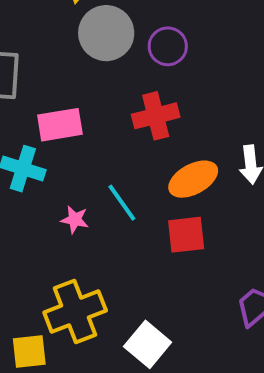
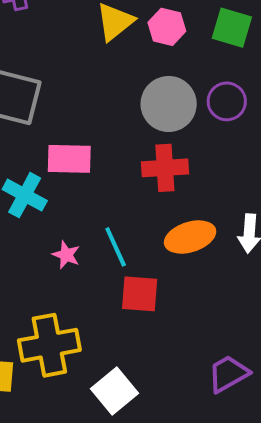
gray circle: (106, 33) -> (169, 104), moved
purple circle: (168, 46) -> (227, 101), moved
red square: (186, 235) -> (140, 294), moved

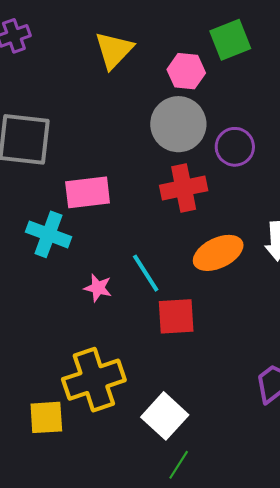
pink hexagon: (167, 27) -> (186, 71), moved
green square: (232, 28) -> (230, 40), turned -30
purple circle: (227, 101) -> (235, 147), moved

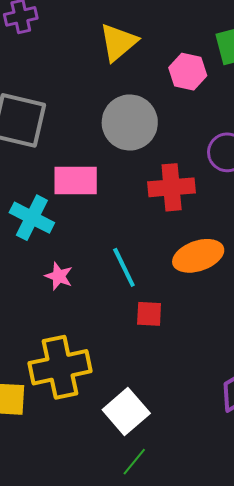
gray circle: (178, 124) -> (130, 123), moved
pink star: (98, 288) -> (59, 276), moved
red square: (176, 316) -> (149, 314), size x0.7

